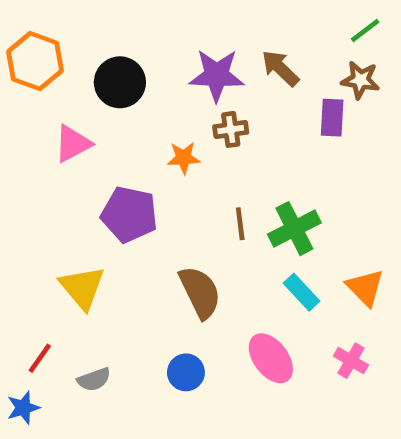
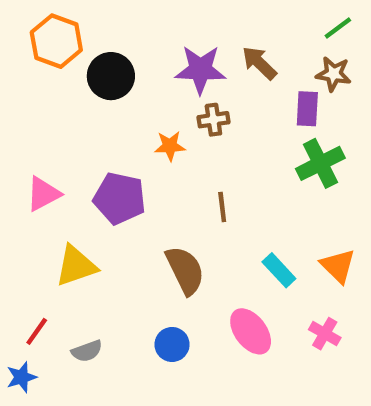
orange hexagon: (35, 61) -> (56, 41), moved
pink triangle: (73, 144) -> (43, 194), moved
green cross: (294, 229) -> (320, 163), moved
yellow triangle: (82, 287) -> (76, 266), turned 51

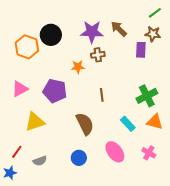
orange hexagon: (56, 41) -> (27, 47), moved
green cross: (320, 163) -> (147, 96), moved
orange triangle: (338, 266) -> (155, 122), turned -30

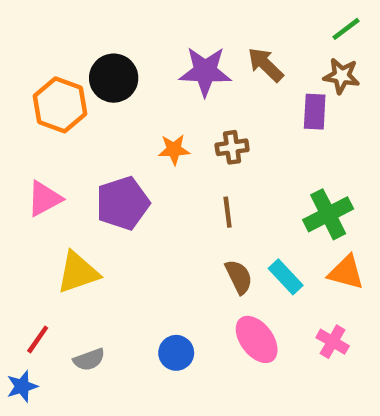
brown cross: (98, 55) -> (232, 147), moved
purple pentagon: (55, 91) -> (123, 203), turned -30
brown semicircle: (85, 124) -> (239, 277), moved, size x0.7

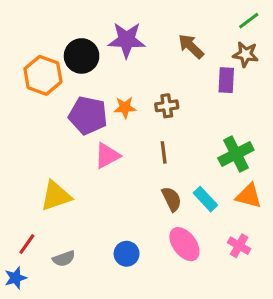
purple star: (205, 71) -> (127, 40), moved
pink triangle: (44, 199) -> (107, 156), moved
purple pentagon: (123, 203) -> (88, 115), moved, turned 30

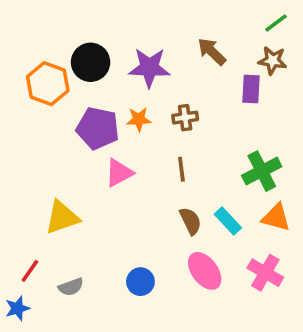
purple star: (127, 40) -> (149, 68), moved
pink cross: (239, 246) -> (265, 273), size x1.4

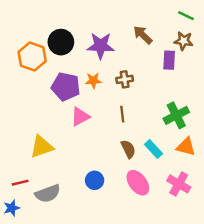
green line: (276, 23) -> (186, 16), turned 63
red line: (30, 271) -> (20, 183), turned 42
blue circle: (140, 282) -> (95, 180), moved
gray semicircle: (71, 287) -> (48, 194), size x1.5

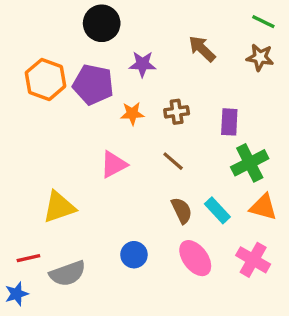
black circle: (61, 42) -> (102, 23), moved
purple star: (101, 46) -> (142, 64), size x0.7
purple rectangle: (169, 60) -> (229, 122), moved
purple pentagon: (66, 87) -> (93, 85), moved
brown line: (122, 114) -> (173, 161), turned -42

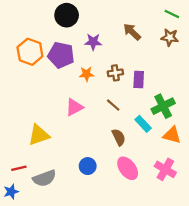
purple rectangle: (229, 122) -> (139, 80), moved
cyan rectangle: (217, 210) -> (143, 124), moved

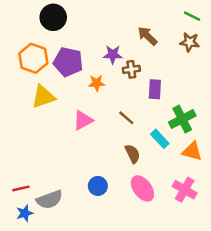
black circle: (67, 15) -> (53, 17), moved
purple star: (93, 42) -> (113, 55), moved
brown cross: (115, 73) -> (131, 69), moved
yellow triangle: (39, 135) -> (43, 97), moved
blue star: (11, 192) -> (25, 213), moved

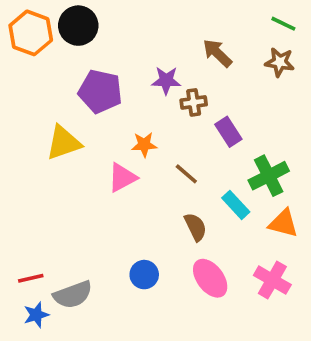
orange hexagon: (33, 58) -> (31, 33), moved
orange star: (97, 83) -> (144, 145), moved
purple rectangle: (155, 89) -> (228, 132), turned -36

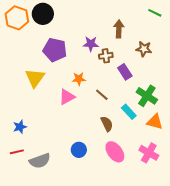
brown arrow: (217, 53) -> (119, 29), turned 48
brown star: (280, 62) -> (144, 49), moved
yellow triangle: (64, 143) -> (35, 78), turned -35
green cross: (269, 176) -> (147, 96), turned -30
blue star: (36, 315) -> (20, 127), moved

